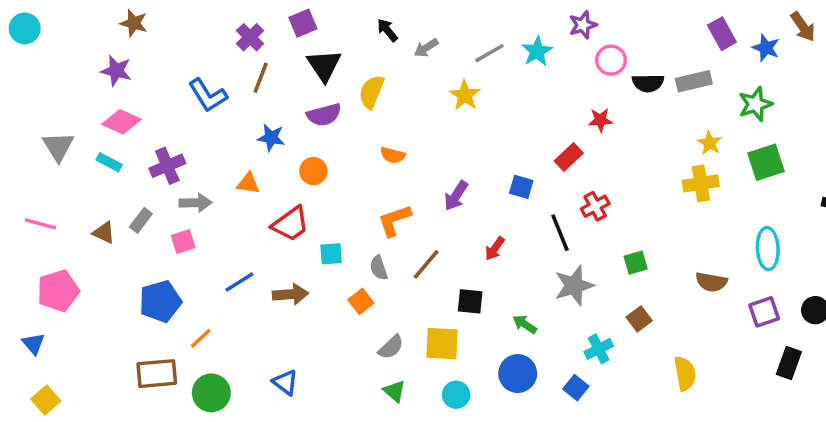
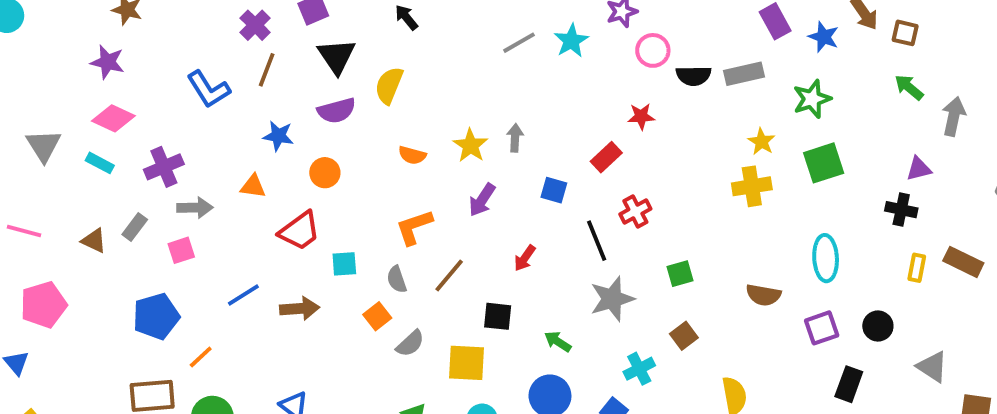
gray arrow: (426, 48) -> (515, 138), moved, turned 125
yellow star: (465, 95) -> (470, 146), moved
gray semicircle: (391, 347) -> (410, 343), moved

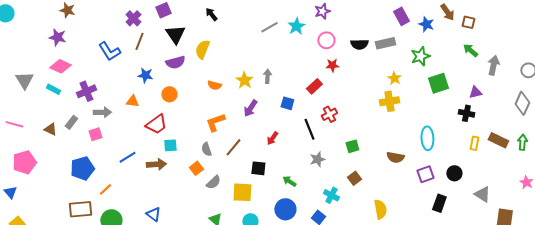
pink circle: (653, 50) -> (326, 40), moved
green square: (824, 163) -> (438, 83), moved
cyan square: (344, 264) -> (170, 145), moved
gray star: (612, 299) -> (317, 159), size x0.7
cyan cross: (639, 369) -> (331, 195), turned -35

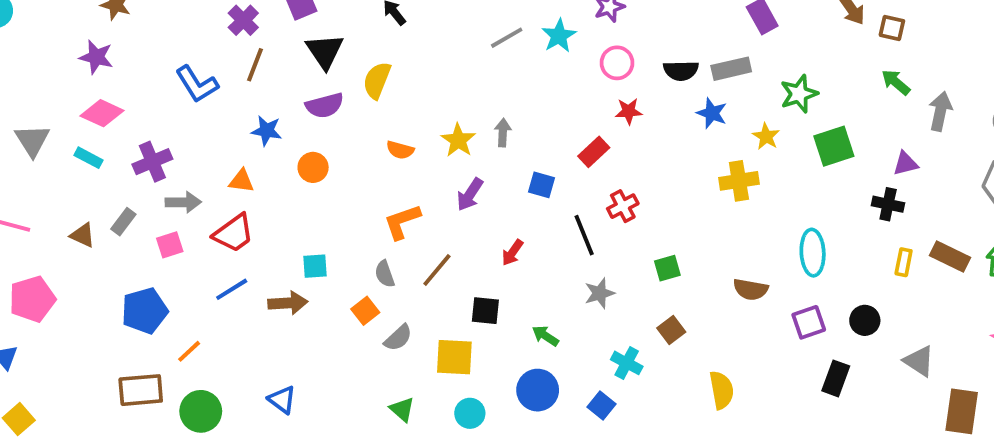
blue star: (426, 24) -> (712, 113), moved
yellow star: (394, 78) -> (766, 136), moved
red trapezoid: (156, 124) -> (234, 233), moved

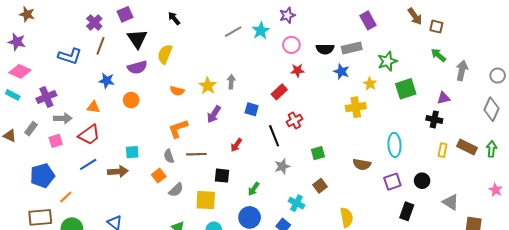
blue L-shape: (197, 84) -> (70, 56), turned -40
brown line: (437, 270) -> (196, 154), turned 48
green arrow: (545, 336) -> (254, 189), turned -88

